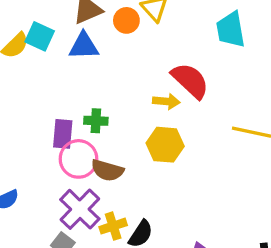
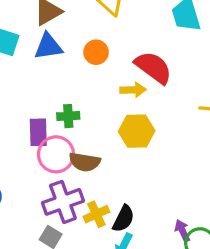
orange circle: (126, 20) -> (96, 52), moved
purple cross: (80, 209) -> (63, 202), turned 33

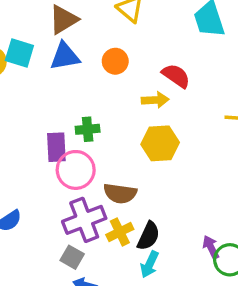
red semicircle: (153, 67) -> (176, 76), size x0.7
brown semicircle: (85, 162) -> (120, 193), moved

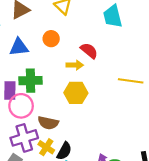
blue triangle: (65, 56) -> (19, 47), moved
green cross: (88, 129) -> (30, 81), size x1.5
yellow cross: (120, 232) -> (46, 147), turned -35

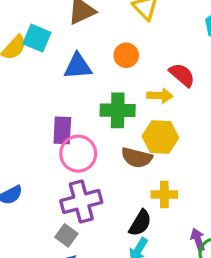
green cross: (30, 81) -> (118, 110), moved
brown semicircle: (48, 123) -> (137, 158), moved
yellow cross: (46, 147) -> (164, 194), moved, turned -35

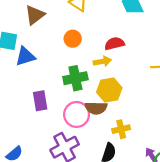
blue triangle: (78, 66) -> (25, 56), moved
red semicircle: (182, 75) -> (114, 44), turned -42
pink circle: (78, 154) -> (77, 114), moved

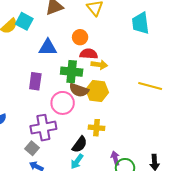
red semicircle: (114, 44) -> (89, 54), moved
blue triangle: (25, 56) -> (48, 47), moved
brown semicircle: (96, 108) -> (79, 90), moved

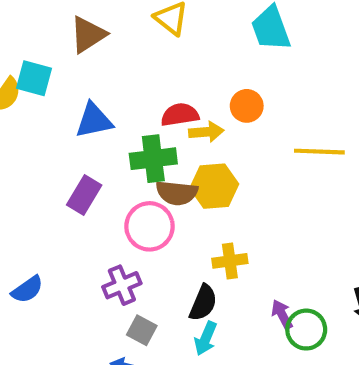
orange circle: (80, 37) -> (247, 106), moved
purple rectangle: (35, 81) -> (84, 195), turned 36
purple cross: (43, 128) -> (122, 285), size x0.7
gray square: (32, 148) -> (142, 330), moved

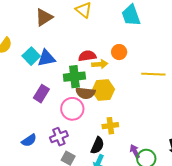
cyan square: (34, 78) -> (31, 56), moved, turned 30
blue semicircle: (27, 290) -> (29, 140), moved

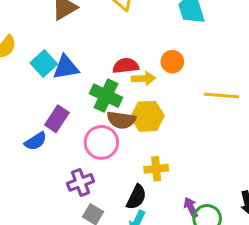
green cross: (74, 77) -> (106, 96), turned 30
blue semicircle: (29, 140) -> (36, 141), moved

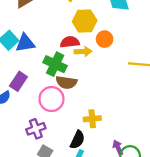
yellow hexagon: (147, 116) -> (85, 21), moved

